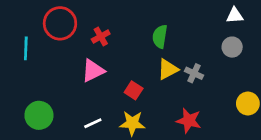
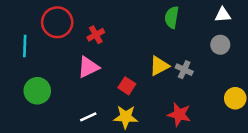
green semicircle: (160, 37) -> (172, 17), moved
green circle: (39, 115) -> (37, 91), moved

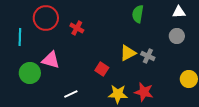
red cross: (96, 35) -> (77, 28), turned -32
pink triangle: (88, 67) -> (51, 60), moved, turned 42
yellow star: (126, 117) -> (118, 94), moved

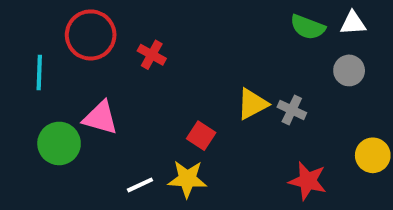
green semicircle: (138, 14) -> (308, 27), moved, turned -78
red star: (144, 92) -> (308, 181), moved
yellow star: (118, 94) -> (187, 179), moved

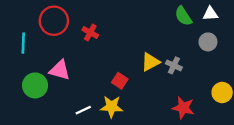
green semicircle: (308, 27) -> (183, 16), turned 36

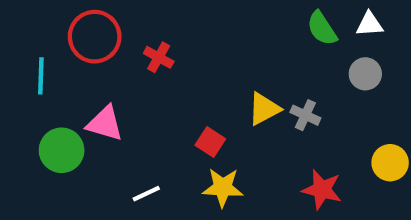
yellow star: (112, 107) -> (223, 187), moved

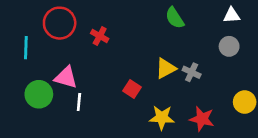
green semicircle: (322, 28) -> (175, 18), moved
yellow star: (223, 187) -> (162, 118), moved
white line: (146, 194) -> (79, 102), moved, turned -60

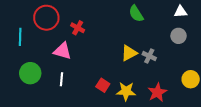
pink triangle: (66, 77) -> (63, 51), moved
red square: (132, 89) -> (103, 85), moved
red star: (202, 119) -> (157, 92), turned 30

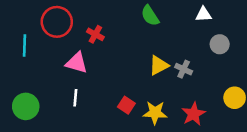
white triangle: (181, 12) -> (203, 14), moved
green semicircle: (136, 14) -> (150, 16), moved
green circle: (30, 73) -> (26, 106), moved

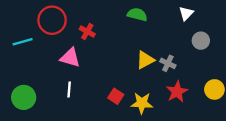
white triangle: (203, 14) -> (186, 13), turned -42
green semicircle: (150, 16) -> (137, 15), turned 138
cyan line: (24, 45) -> (23, 42), turned 72
red star: (194, 114) -> (177, 92), moved

